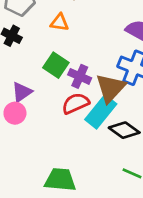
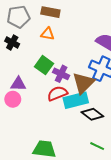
purple triangle: (22, 92) -> (18, 84), turned 35
cyan rectangle: (101, 112) -> (76, 100), turned 35

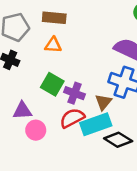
brown triangle: (83, 83) -> (103, 102), size x0.6
pink circle: (13, 99) -> (36, 130), moved

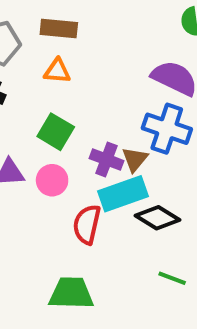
purple cross: (75, 93) -> (106, 160), moved
red semicircle: (72, 118) -> (87, 224), moved, turned -50
pink circle: (36, 130) -> (52, 180), moved

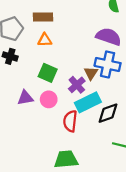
brown triangle: (135, 159) -> (91, 73), moved
purple cross: (106, 160) -> (77, 85), turned 35
black diamond: (157, 218) -> (108, 113), turned -45

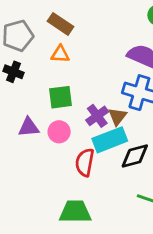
brown rectangle: (43, 17) -> (60, 24), turned 30
green square: (48, 73) -> (61, 97), turned -36
brown triangle: (91, 73) -> (117, 116), moved

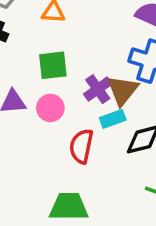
brown triangle: (117, 116) -> (123, 90), size x1.4
cyan rectangle: (110, 140) -> (113, 119), size x0.6

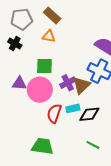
pink circle: (50, 108) -> (40, 90), size x1.6
cyan rectangle: (113, 119) -> (73, 108), moved

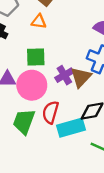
cyan rectangle: (73, 108) -> (71, 128), moved, size x1.6
green trapezoid: (43, 146) -> (24, 122), moved, turned -75

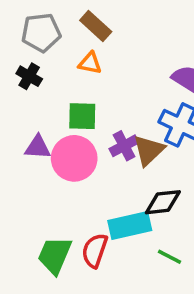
red semicircle: (50, 112) -> (95, 250), moved
green trapezoid: (24, 122) -> (55, 255), moved

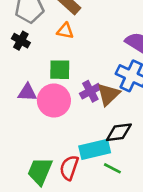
green line: (170, 257) -> (112, 168), moved

